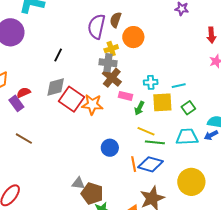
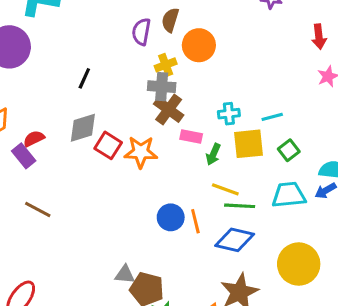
purple semicircle: (96, 27) -> (141, 32), size x0.7
red square: (71, 99) -> (108, 145), size x0.7
orange line: (134, 164) -> (195, 221), moved

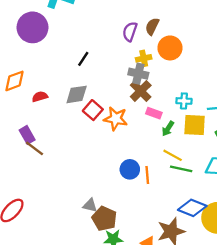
purple rectangle: (24, 156) -> (27, 135), moved
blue diamond: (235, 240) -> (192, 208), moved

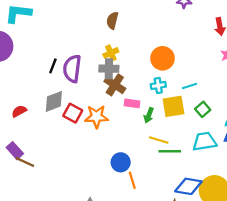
purple semicircle: (130, 32) -> (72, 69), moved, size x1.4
orange circle: (170, 48) -> (163, 58), moved
orange line: (147, 175) -> (132, 180), moved

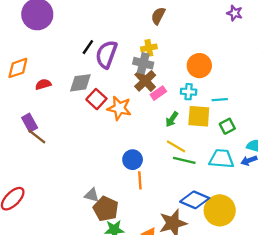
pink rectangle: (132, 103) -> (158, 93), moved, turned -56

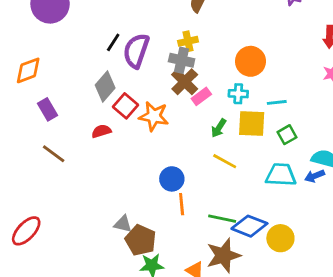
gray diamond: (80, 83) -> (105, 87), turned -40
red semicircle: (43, 84) -> (101, 131), moved
purple rectangle: (30, 123) -> (48, 109), moved
green line: (184, 160) -> (222, 219), moved
yellow circle: (220, 210) -> (280, 238), size x0.7

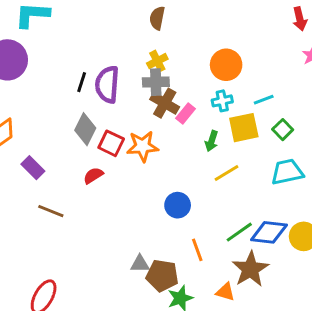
yellow line: (225, 161) -> (226, 173), turned -45
orange line: (182, 204) -> (197, 250), moved
green line: (222, 219) -> (239, 232), turned -32

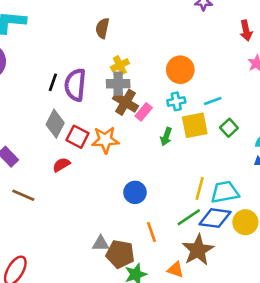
brown semicircle: (157, 18) -> (102, 28), moved
cyan trapezoid: (287, 172) -> (225, 192), moved
yellow line: (226, 173) -> (200, 189), moved, turned -45

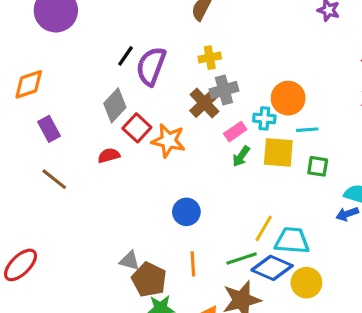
orange circle: (180, 70) -> (288, 98), moved
gray cross: (118, 84) -> (224, 90), moved, turned -30
pink rectangle: (144, 112) -> (235, 132), moved
green square: (229, 128) -> (318, 166), turned 36

